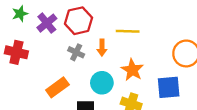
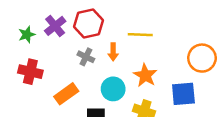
green star: (20, 14) -> (27, 35), moved
red cross: (16, 52) -> (30, 72), moved

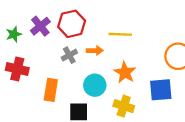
orange arrow: (113, 52) -> (95, 50), turned -91
gray cross: (86, 57) -> (69, 55), turned 35
orange rectangle: (66, 94) -> (51, 90), turned -45

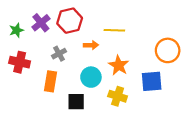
gray cross: (69, 55) -> (59, 54), moved

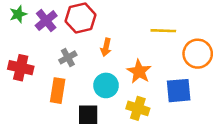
green star: (16, 30) -> (18, 14), moved
yellow line: (114, 30) -> (163, 31), moved
orange arrow: (91, 45) -> (106, 47), turned 104

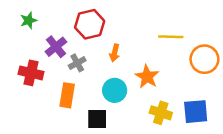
purple cross: (46, 21) -> (56, 47), moved
blue square: (179, 91) -> (196, 112), moved
yellow cross: (138, 108) -> (161, 113), moved

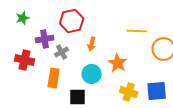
purple cross: (56, 47) -> (45, 39), turned 30

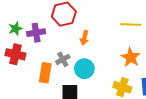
green star: (23, 18) -> (15, 29), moved
gray cross: (62, 52) -> (63, 59), moved
orange star: (118, 63) -> (131, 57), moved

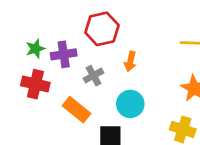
gray cross: (63, 59) -> (93, 76), moved
orange rectangle: (45, 73) -> (76, 110), turned -60

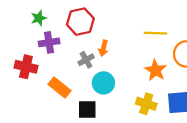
green star: (35, 49) -> (39, 18), moved
gray cross: (93, 76) -> (86, 60), moved

